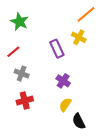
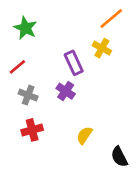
purple cross: (63, 81) -> (66, 91), moved
black semicircle: (79, 121) -> (119, 157), moved

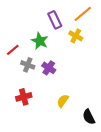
green star: (25, 28) -> (40, 41), moved
purple rectangle: (74, 63) -> (55, 20), moved
gray cross: (28, 95) -> (28, 65), moved

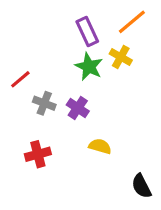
green star: (40, 41) -> (89, 67), moved
yellow semicircle: (63, 101) -> (100, 146), moved, turned 72

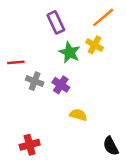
purple rectangle: (87, 32) -> (56, 22), moved
red line: (20, 79) -> (16, 62), turned 35
red cross: (38, 154) -> (30, 145), moved

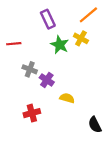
red line: (16, 62) -> (14, 44), moved
purple cross: (61, 85) -> (47, 80), moved
red cross: (30, 145) -> (32, 113), moved

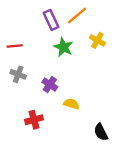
orange line: (88, 15) -> (77, 15), moved
yellow cross: (81, 38) -> (97, 40), moved
gray cross: (30, 69) -> (18, 74), moved

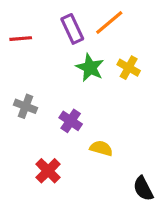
yellow cross: (97, 40) -> (129, 68), moved
red line: (15, 46) -> (21, 39), moved
red cross: (34, 120) -> (48, 171), turned -30

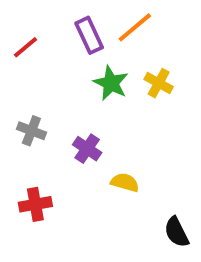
red line: (21, 39) -> (25, 47), turned -35
red cross: (48, 171) -> (35, 204), moved, turned 35

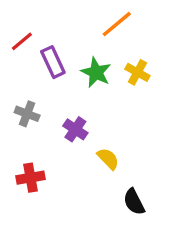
purple rectangle: (89, 35) -> (53, 62), moved
yellow semicircle: (125, 182) -> (108, 159), turned 30
black semicircle: (177, 232) -> (134, 202), moved

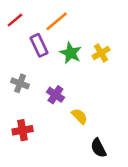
orange line: (117, 24) -> (57, 21), moved
red line: (22, 41) -> (15, 20), moved
yellow cross: (137, 72) -> (101, 53), turned 30

